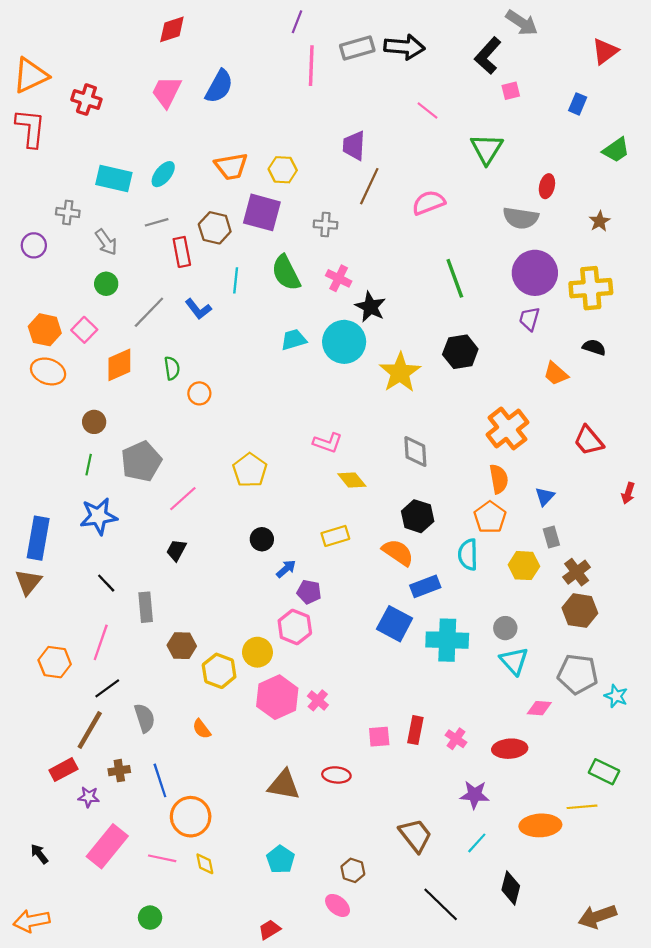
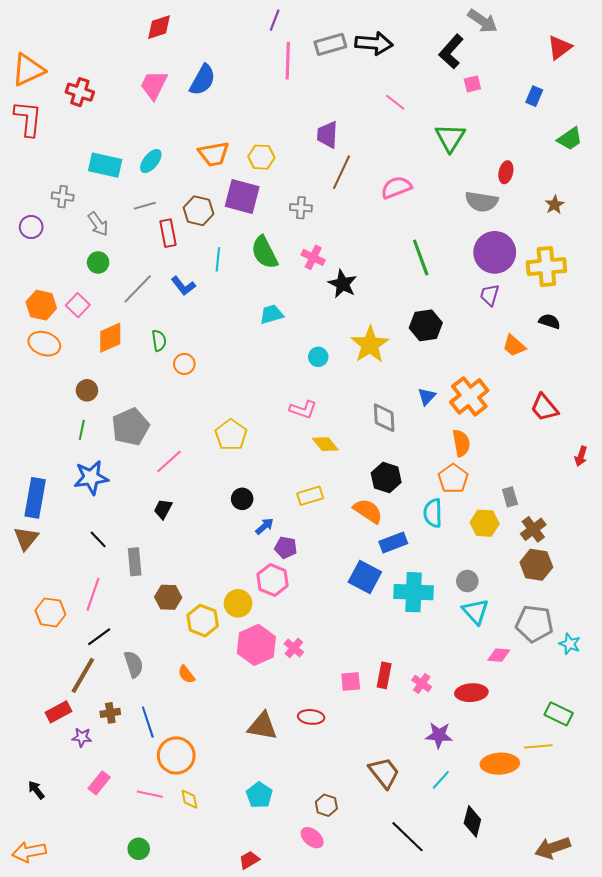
cyan circle: (344, 342) -> (318, 357), moved, size x0.5
blue triangle: (545, 496) -> (427, 396), moved
pink rectangle: (107, 846) -> (99, 783), size x0.6

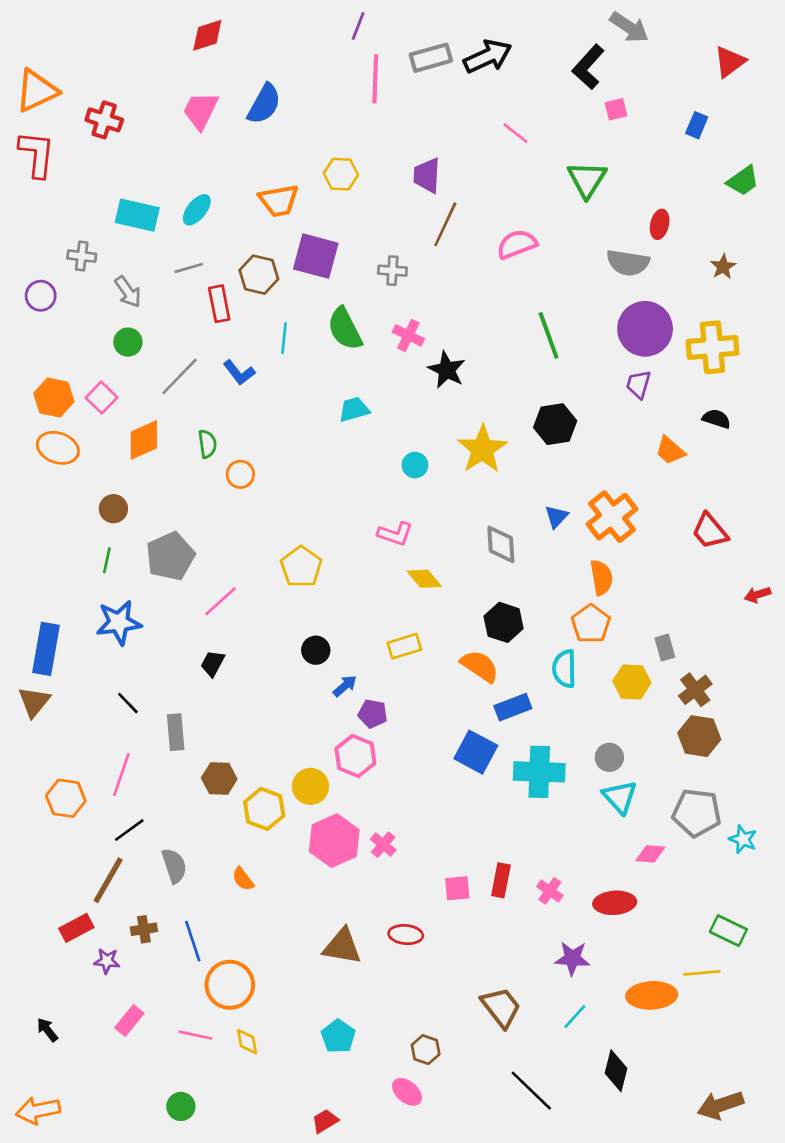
black arrow: (374, 43) -> (488, 56), turned -30
yellow hexagon: (261, 157) -> (341, 174), moved
red arrow: (581, 456) -> (757, 595), turned 54

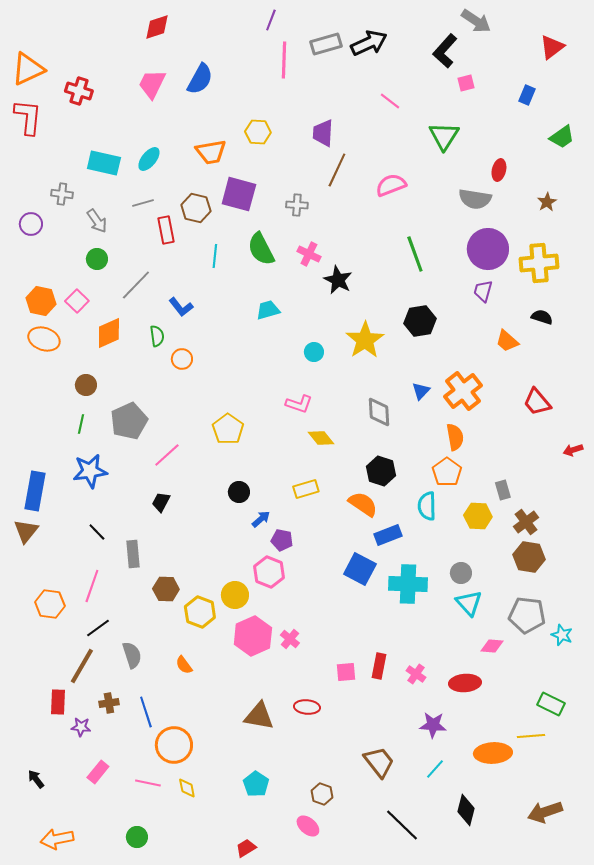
blue L-shape: (239, 372) -> (181, 307), moved
red rectangle: (76, 928) -> (58, 702), turned -60
brown arrow: (720, 1105) -> (545, 812), moved
orange arrow: (38, 1110) -> (57, 839), moved

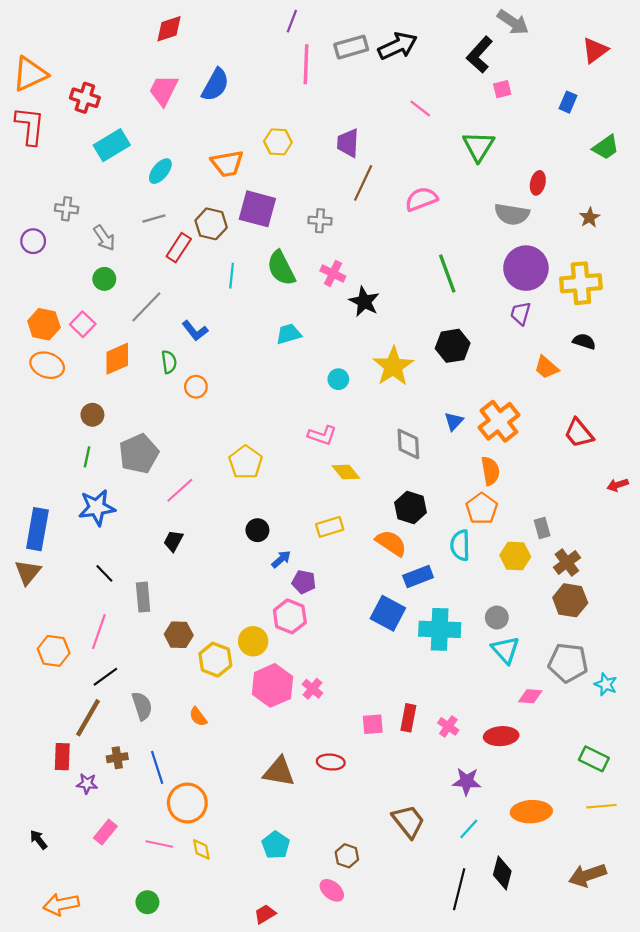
cyan rectangle: (104, 163) -> (112, 145), moved, turned -44
red rectangle: (166, 230) -> (179, 248), turned 44
yellow line: (531, 736) -> (601, 806), moved
black line: (402, 825) -> (459, 889), moved, turned 60

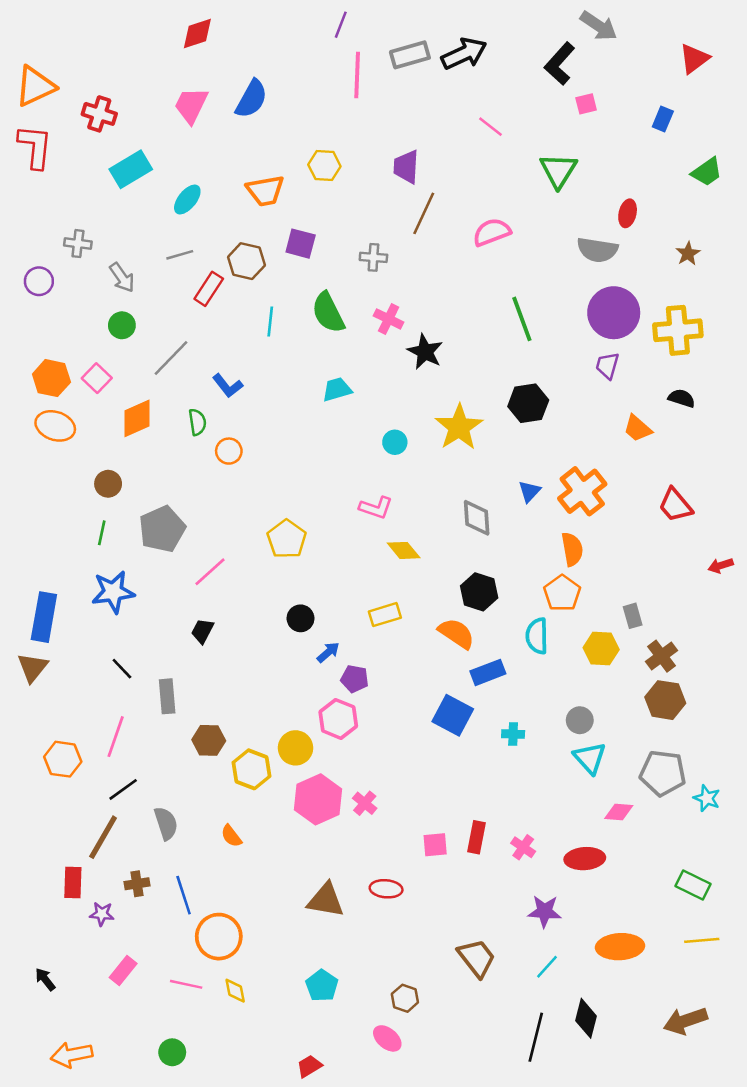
purple square: (257, 209) -> (301, 244), size x0.7
cyan cross: (440, 629) -> (513, 734), size x0.5

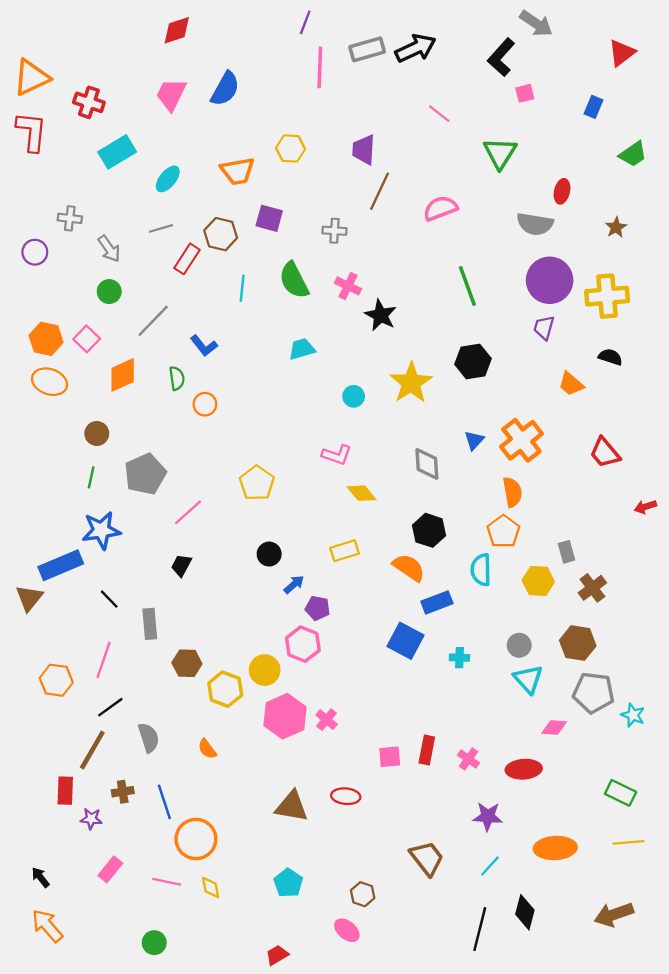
blue rectangle: (44, 617) -> (61, 565), moved, turned 57
brown hexagon: (665, 700) -> (578, 643), moved
orange arrow: (72, 1055) -> (47, 926), moved, turned 60

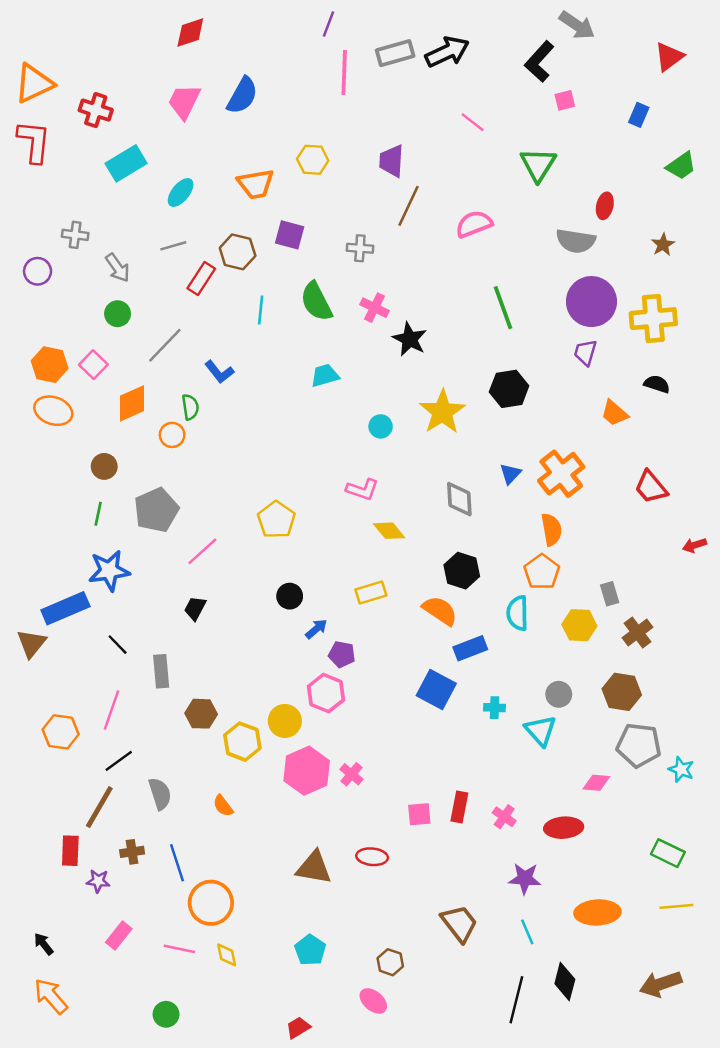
orange circle: (205, 404) -> (172, 435), moved
cyan triangle: (528, 679) -> (541, 731), moved
cyan line: (490, 866) -> (527, 932), turned -65

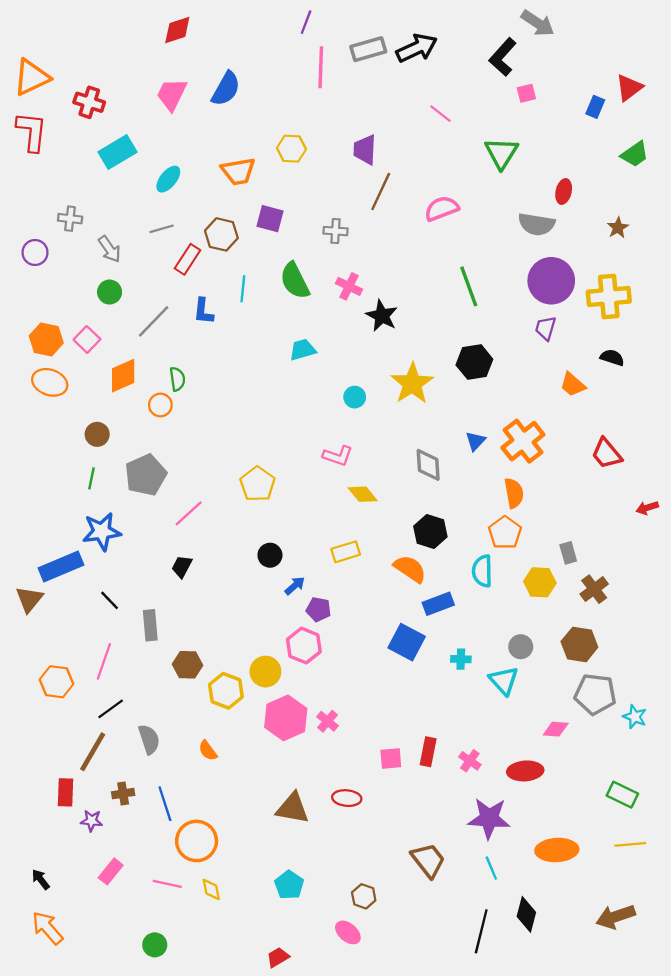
red triangle: (669, 57) -> (629, 88), moved
blue L-shape: (219, 372) -> (203, 311), moved, turned 44
purple star: (525, 879) -> (489, 818), size x1.4

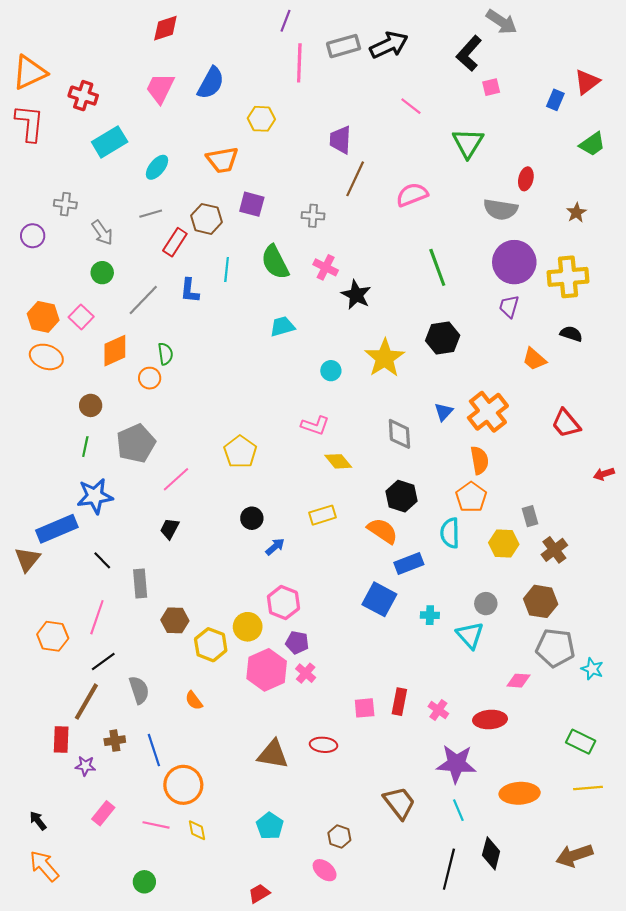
yellow hexagon: (291, 149) -> (261, 119), moved
purple pentagon: (319, 609) -> (297, 643), moved

